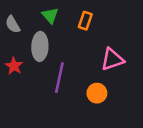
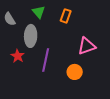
red star: (14, 66) -> (18, 56), moved

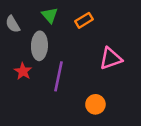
orange rectangle: (66, 16) -> (84, 20), turned 40
orange circle: (75, 72) -> (95, 104), moved

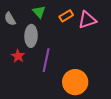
pink triangle: (111, 59) -> (87, 20), moved
orange circle: (95, 104) -> (75, 82), size x1.6

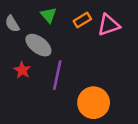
gray ellipse: (31, 36) -> (38, 45), turned -55

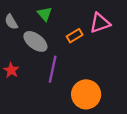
orange rectangle: (82, 20) -> (75, 36), moved
red star: (22, 70) -> (11, 70), moved

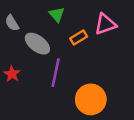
green triangle: (45, 14) -> (57, 14), moved

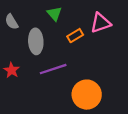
gray ellipse: (37, 44) -> (36, 41), turned 50
purple line: (56, 73) -> (53, 69), turned 60

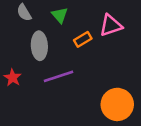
gray semicircle: (12, 22) -> (24, 13), moved
orange circle: (87, 95) -> (117, 104), moved

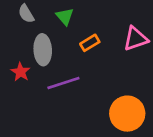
pink triangle: (111, 25) -> (136, 39), moved
red star: (13, 78) -> (21, 72), moved

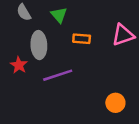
orange rectangle: (90, 43) -> (82, 39), turned 36
orange circle: (127, 114) -> (115, 103), size x0.6

